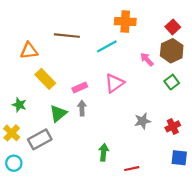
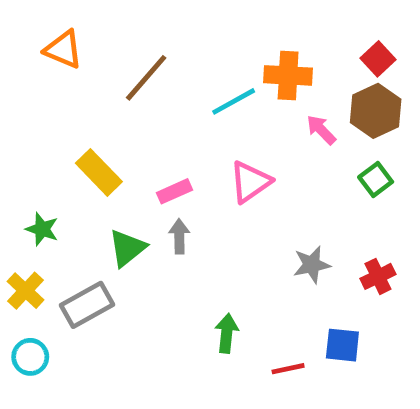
orange cross: (125, 21) -> (288, 75), moved
brown line: (67, 36) -> (146, 78), turned -55
orange triangle: (29, 51) -> (63, 49), moved, turned 30
blue square: (179, 158) -> (342, 345), moved

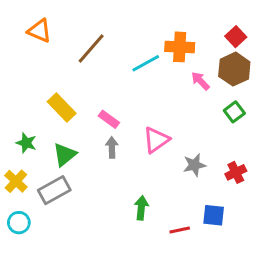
pink triangle: (250, 182) -> (156, 140), moved
pink rectangle: (175, 191) -> (109, 119), turned 60
green triangle: (127, 248) -> (65, 155), moved

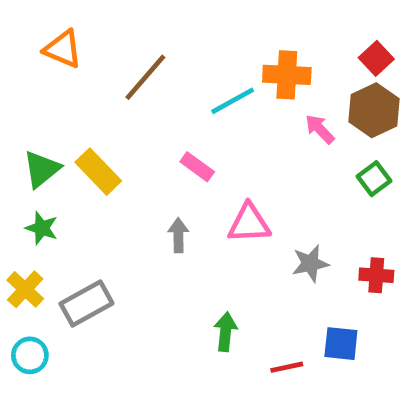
pink rectangle: (109, 119) -> (197, 167), moved
pink triangle: (156, 140) -> (249, 223), turned 32
green triangle: (65, 155) -> (42, 169), moved
red cross: (236, 172) -> (376, 275), turned 30

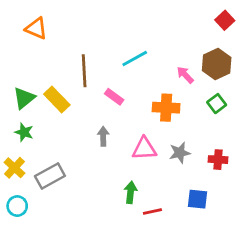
red square: (376, 58) -> (225, 20), moved
orange cross: (287, 75) -> (166, 108), moved
brown line: (145, 77) -> (84, 71), moved, turned -44
pink triangle: (249, 223) -> (144, 149), moved
red line: (287, 367) -> (152, 211), moved

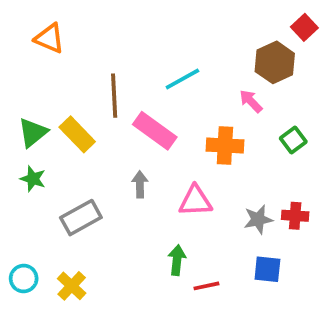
brown hexagon: (217, 64) -> (275, 62), moved
pink rectangle: (114, 97) -> (155, 131), size x1.6
gray star: (180, 153) -> (258, 219), moved
yellow cross: (14, 168) -> (72, 286), moved
gray rectangle: (50, 176) -> (81, 218), moved

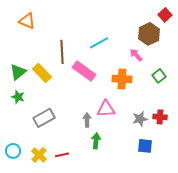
gray arrow: (140, 184) -> (87, 120), moved
red line: (206, 286) -> (62, 155), moved

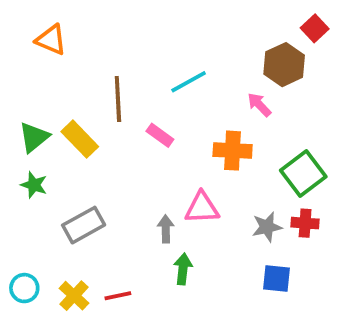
pink rectangle: (84, 71) -> (160, 135), size x0.6
green square: (159, 76) -> (303, 173), moved, size x1.6

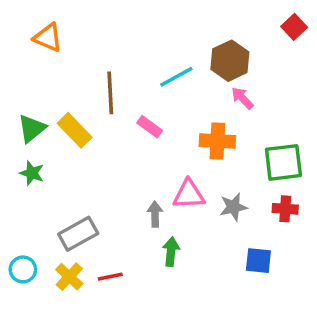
brown hexagon: (284, 65) -> (230, 61), moved
green square: (303, 173) -> (283, 162), turned 30
gray rectangle: (84, 225) -> (78, 234), moved
gray star: (267, 227) -> (233, 207), moved

